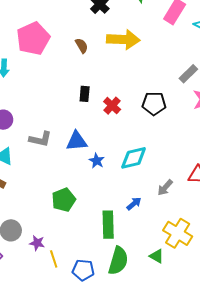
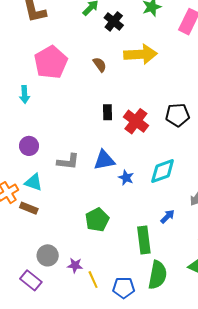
red cross: (112, 106) -> (136, 121), size x1.4

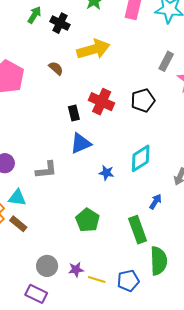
red cross: (136, 121) -> (102, 102), moved
blue triangle: (104, 160) -> (81, 143), moved
brown rectangle: (29, 208) -> (18, 224), turned 30
yellow line: (93, 280) -> (97, 279), turned -36

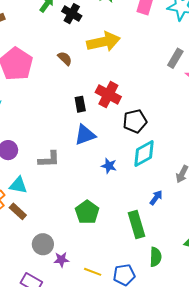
black pentagon: (143, 100) -> (135, 121), moved
green semicircle: (159, 261) -> (156, 257), size x0.7
gray circle: (47, 266) -> (43, 244), moved
purple star: (76, 270) -> (61, 260), moved

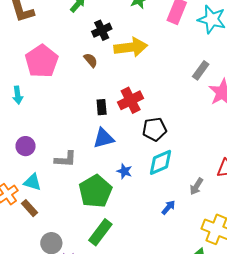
black cross: (72, 14) -> (102, 30), moved, turned 30
red cross: (108, 95) -> (131, 100), turned 30
green pentagon: (87, 212) -> (95, 191), moved, size x1.4
green rectangle: (136, 225) -> (100, 232), moved, turned 48

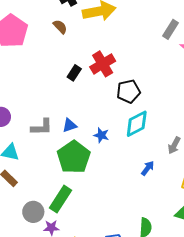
black rectangle: (102, 107) -> (74, 73), turned 42
blue triangle: (104, 138) -> (70, 125), moved, size x0.7
green rectangle: (100, 232) -> (60, 199), moved

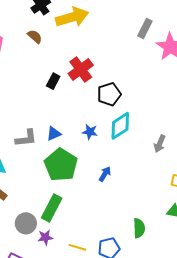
blue star: (101, 135) -> (90, 132), moved
blue arrow: (148, 168) -> (105, 174), moved

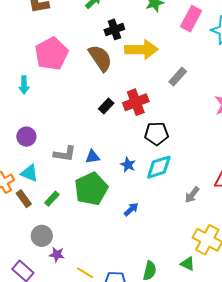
gray rectangle: (145, 29) -> (178, 77), moved
brown semicircle: (35, 36) -> (100, 58), size x1.8
green rectangle: (52, 208) -> (52, 199), moved, size x0.6

